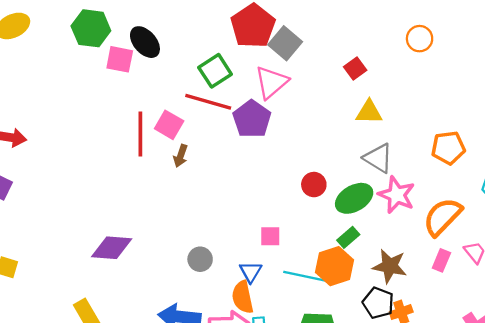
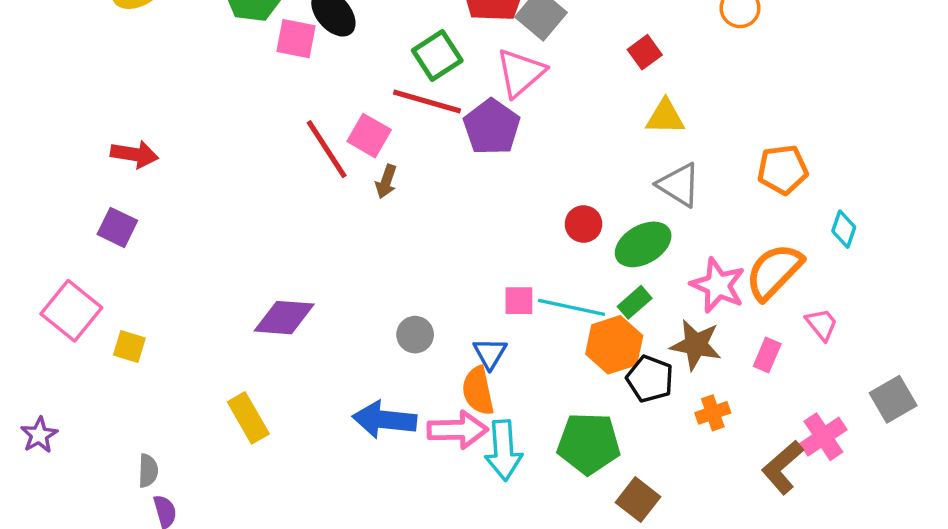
red line: (140, 134) -> (327, 149), turned -33
pink star: (397, 195) -> (718, 285), moved
pink rectangle: (441, 260) -> (767, 355), moved
cyan line: (306, 276) -> (572, 307), moved
black pentagon: (378, 303) -> (650, 379), moved

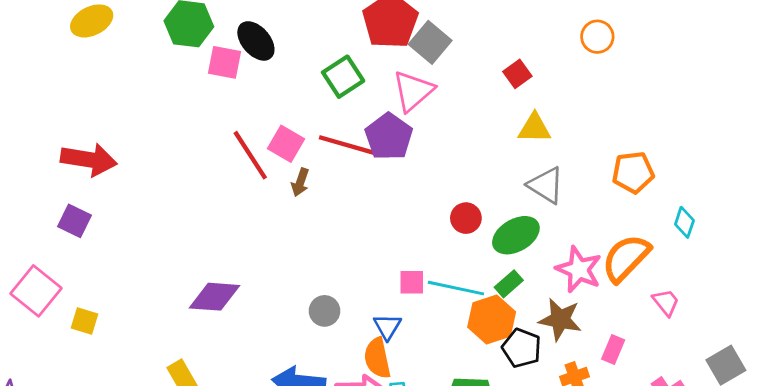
red line: (427, 102) -> (347, 145), moved
red arrow: (134, 154) -> (89, 160), size x1.4
pink rectangle: (767, 355) -> (613, 349), moved

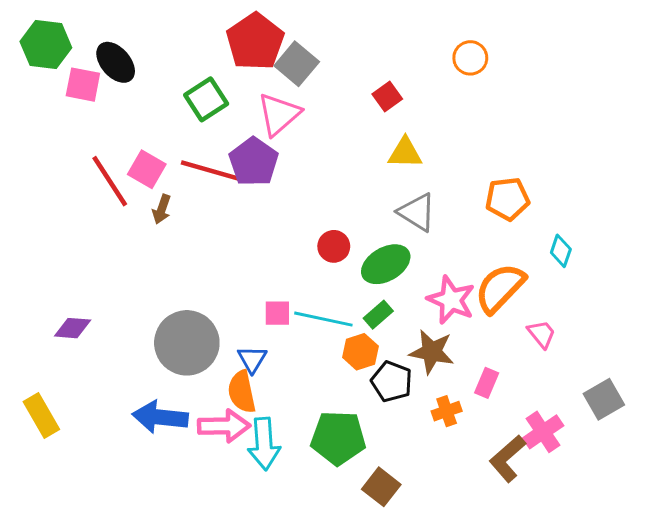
purple diamond: (215, 297) -> (73, 328), size x0.7
gray circle: (325, 311) -> (187, 343), size x2.0
orange hexagon: (492, 319) -> (360, 352), size x0.7

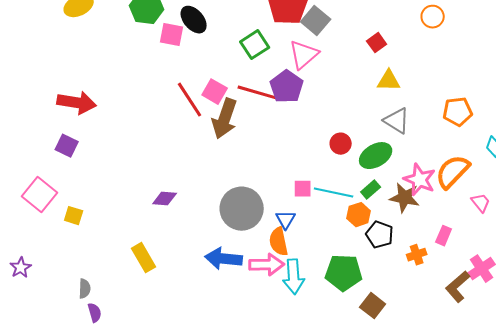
brown arrow: (162, 209) -> (225, 119), size x2.0
brown star: (432, 352) -> (405, 198), moved

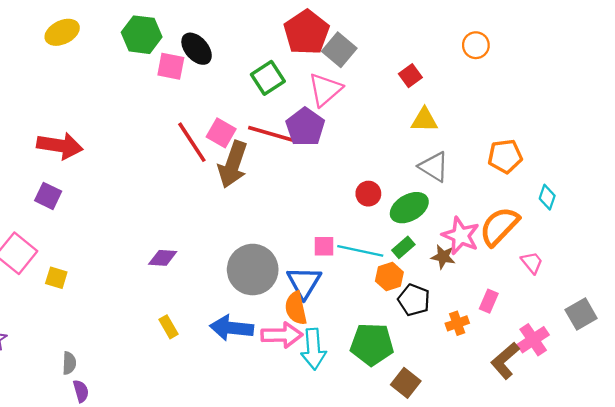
brown star: (405, 198) -> (443, 257), size x0.7
blue triangle: (286, 220) -> (304, 282), size x1.5
yellow rectangle: (144, 258) -> (169, 327), moved, size x0.7

